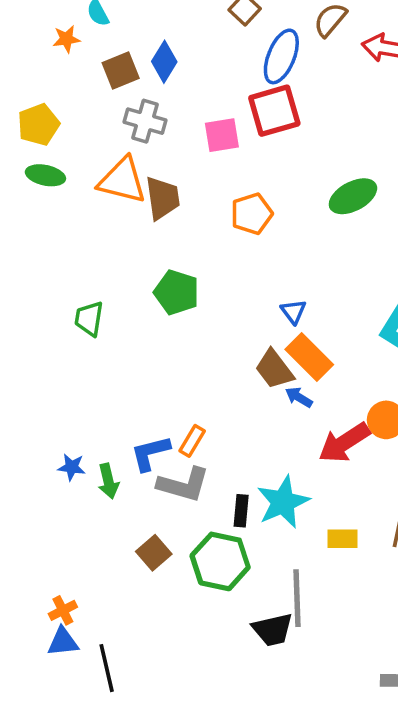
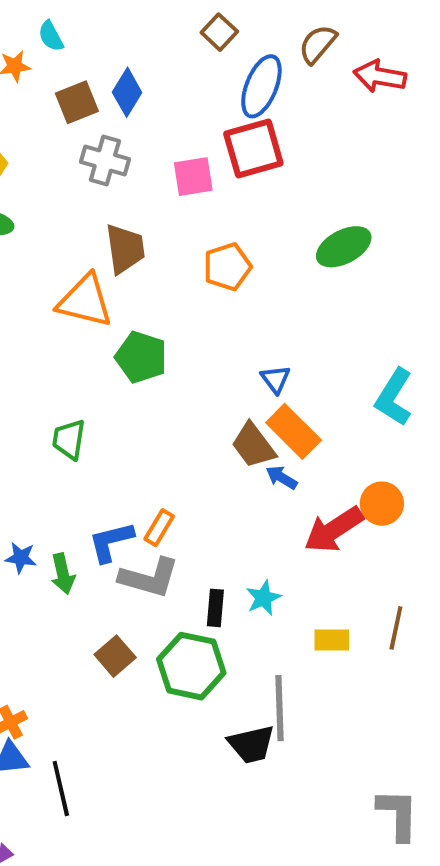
orange triangle: (122, 181) -> (85, 301), moved
green trapezoid: (89, 319) -> (69, 439), moved
cyan star: (283, 502) -> (263, 598), size x0.6

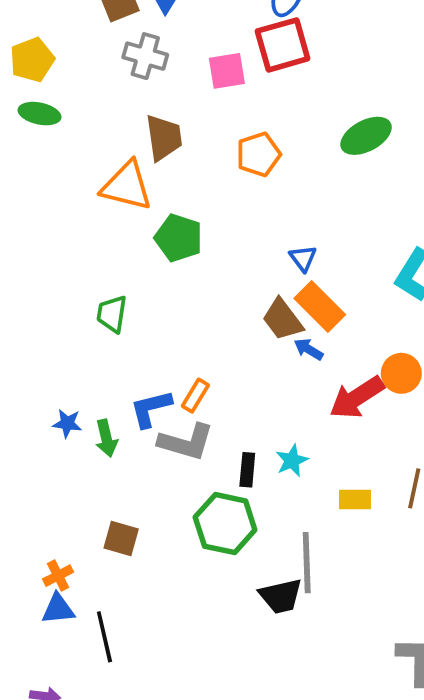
brown square: (115, 656) -> (121, 538), moved, turned -33

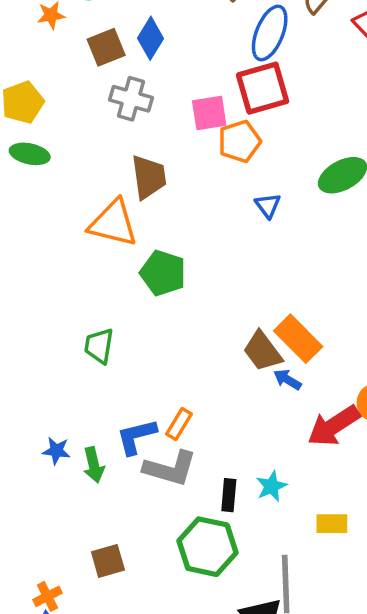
orange pentagon: (258, 154) -> (239, 141), moved
blue triangle: (303, 258) -> (268, 205), moved
brown square: (121, 538) -> (108, 561), turned -32

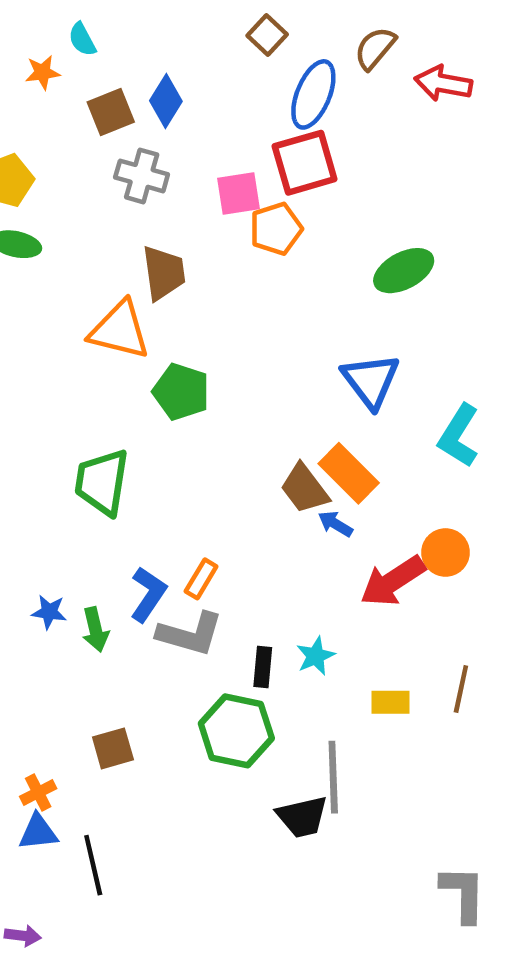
blue triangle: (268, 205) -> (371, 381), moved, size x1.8
green trapezoid: (99, 346) -> (102, 482), size x1.5
blue L-shape: (136, 436) -> (148, 594), turned 138

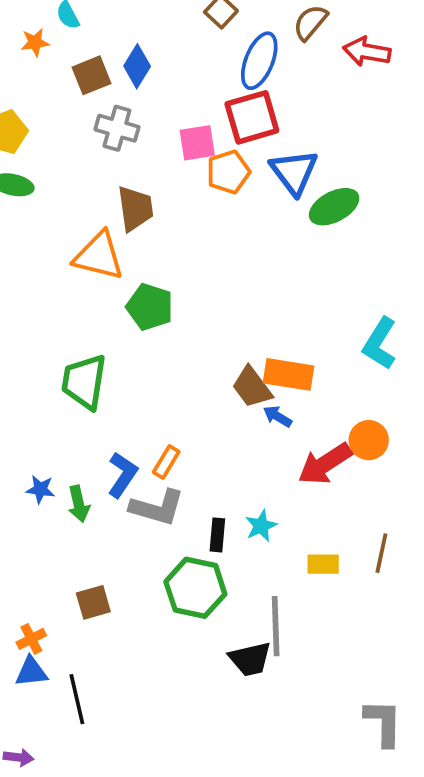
blue triangle: (371, 381) -> (294, 172), moved
orange rectangle: (349, 473) -> (288, 374), turned -36

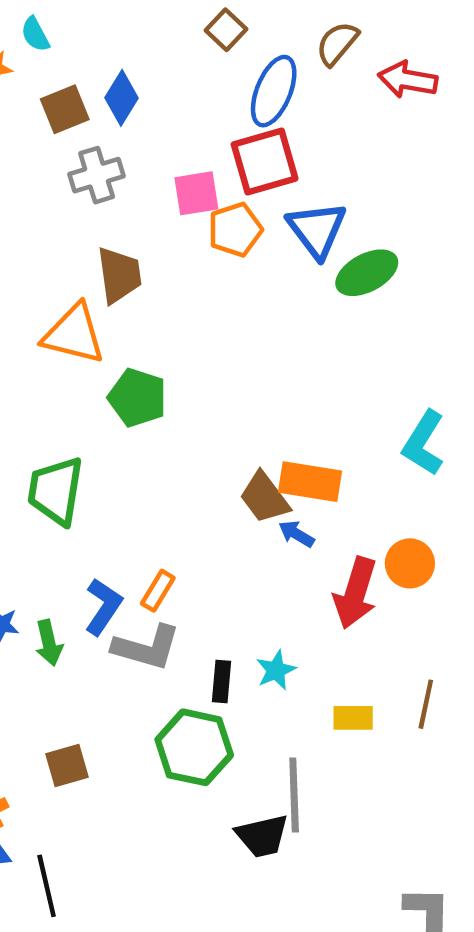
gray cross: (117, 128) -> (97, 175), turned -33
red arrow: (325, 464) -> (355, 593), turned -40

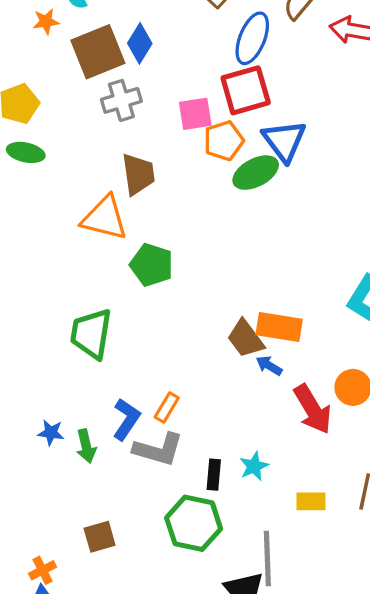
brown square: (65, 109) -> (98, 52), size x1.5
green ellipse: (367, 273) -> (256, 173), moved
red arrow: (355, 593) -> (313, 409), turned -48

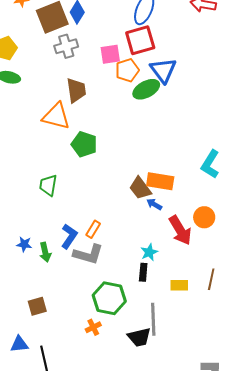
green trapezoid: (91, 334) -> (48, 185), size x0.7
cyan star: (254, 466) -> (149, 252), moved
black rectangle: (214, 475) -> (143, 272), moved
brown square: (100, 537) -> (37, 306), moved
orange cross: (43, 570) -> (93, 327), moved

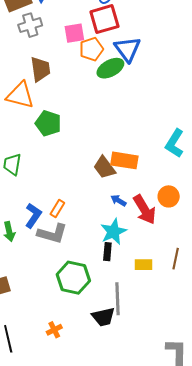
blue arrow: (154, 204) -> (118, 200), moved
cyan star: (149, 252) -> (113, 232), size x1.5
orange cross: (93, 327) -> (54, 330), moved

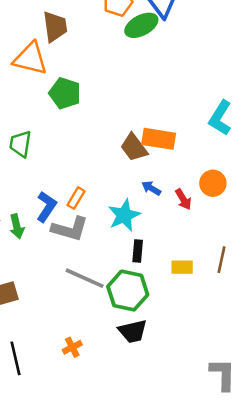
red arrow: (145, 210) -> (183, 199), size x0.6
cyan star: (113, 232) -> (124, 215), moved
green hexagon: (73, 278) -> (128, 291), moved
gray line: (117, 299) -> (85, 278), moved, turned -64

